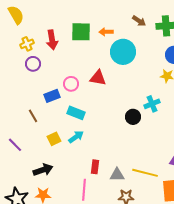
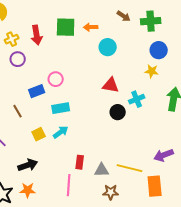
cyan circle: (123, 52) -> (108, 47), size x0.7
red triangle: (98, 78) -> (111, 85), moved
cyan rectangle: (76, 113) -> (61, 108), turned -30

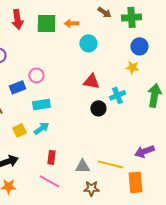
red arrow: (37, 35) -> (17, 19), moved
red rectangle: (80, 162) -> (51, 157), moved
pink line: (69, 185) -> (49, 181), turned -65

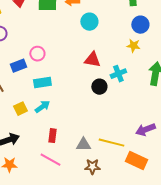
orange rectangle: (135, 182) -> (136, 161), turned -60

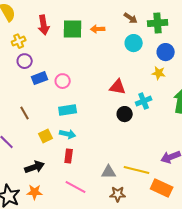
cyan circle: (89, 22) -> (134, 43), moved
blue rectangle: (18, 66) -> (40, 78), moved
cyan arrow: (42, 107) -> (68, 134), turned 49
red rectangle: (52, 136) -> (69, 156), moved

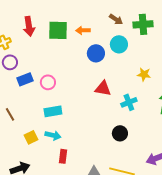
blue circle: (166, 52) -> (96, 53), moved
black circle: (125, 114) -> (120, 133), moved
red rectangle: (69, 156) -> (63, 156), moved

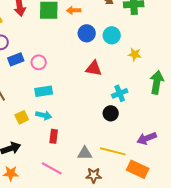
cyan circle: (119, 44) -> (112, 35), moved
cyan cross: (129, 102) -> (120, 93), moved

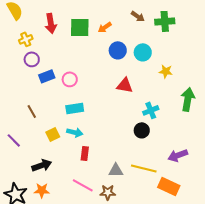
orange arrow: (74, 10) -> (105, 27), turned -32
brown star: (94, 175) -> (108, 192), moved

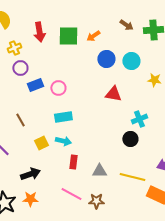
gray triangle: (116, 170) -> (99, 171), moved

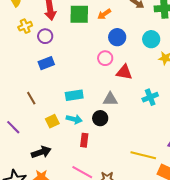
cyan circle: (131, 61) -> (151, 39), moved
purple circle: (20, 68) -> (45, 36), moved
pink circle: (58, 88) -> (105, 58), moved
black circle: (130, 139) -> (100, 118), moved
gray triangle: (99, 171) -> (110, 99), moved

